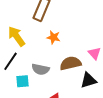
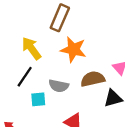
orange star: (53, 37) -> (73, 50), size x1.6

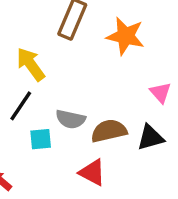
orange star: (73, 50) -> (125, 36), moved
brown semicircle: (93, 79) -> (109, 131), moved

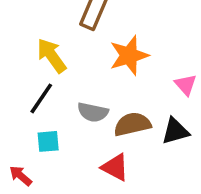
orange star: (125, 36) -> (129, 55), moved, turned -30
cyan square: (41, 139) -> (48, 141), moved

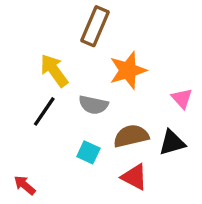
gray semicircle: (93, 112) -> (93, 105), moved
cyan square: (48, 141) -> (88, 152), moved, turned 30
red triangle: (115, 167) -> (134, 177), moved

